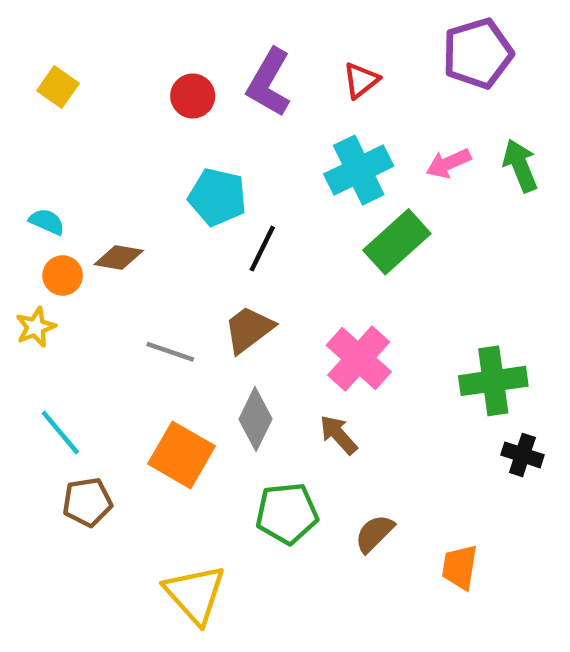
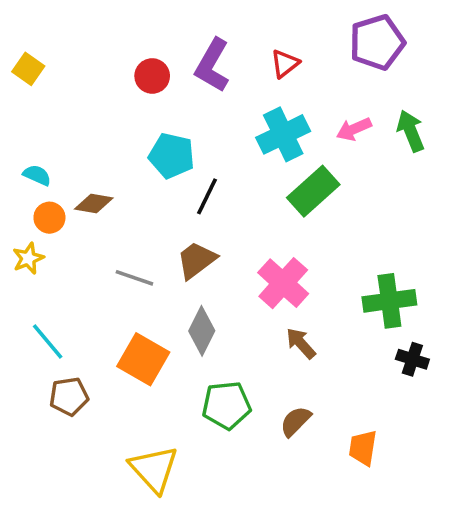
yellow square: (58, 87) -> (28, 69), moved
brown arrow: (339, 435) -> (301, 343), moved

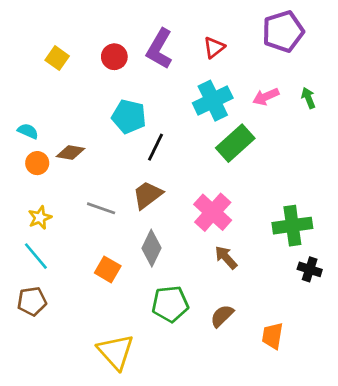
yellow square: (28, 69) -> (57, 58), moved
green arrow: (411, 131) -> (308, 98), size x0.7
yellow star: (28, 258) -> (40, 218), moved
orange square: (143, 359) -> (108, 269), size x0.7
brown pentagon: (69, 396) -> (32, 301), moved

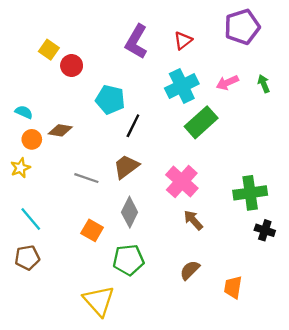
red circle: (114, 57) -> (72, 66), moved
yellow star: (40, 218) -> (20, 168), moved
green pentagon: (170, 304) -> (128, 260), moved

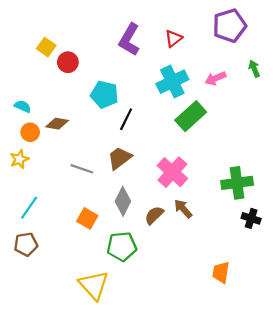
green arrow: (264, 84) -> (254, 69), moved
cyan line: (31, 219) -> (29, 208), turned 75
brown semicircle: (190, 270) -> (154, 215), moved

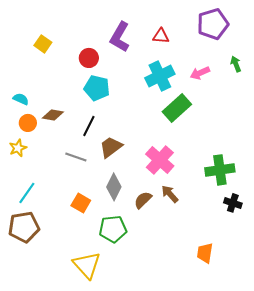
red triangle: (173, 38) -> (161, 36), turned 42
red circle: (68, 62) -> (89, 58), moved
black line: (126, 119) -> (89, 126), moved
brown pentagon: (26, 244) -> (24, 227), size x1.4

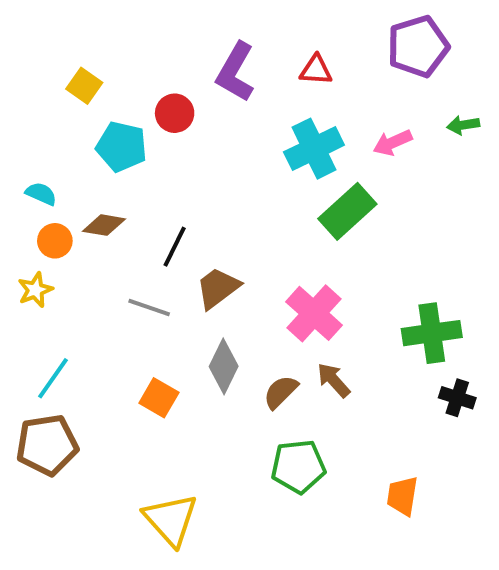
green arrow: (236, 64) -> (463, 125), turned -77
cyan pentagon: (97, 88) -> (122, 147), moved
green pentagon: (113, 229) -> (298, 467), moved

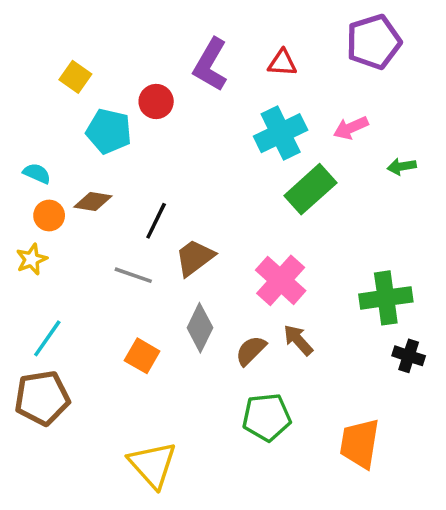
green arrow: (463, 125) -> (402, 166), moved
orange trapezoid: (402, 496) -> (360, 444), size x1.4

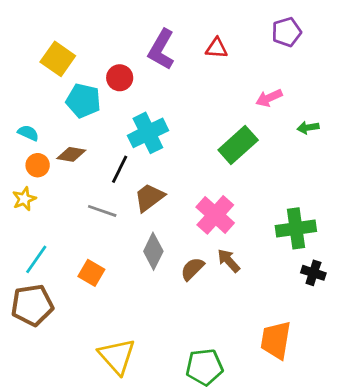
purple pentagon: (374, 42) -> (287, 32), size x0.7
yellow square: (75, 77) -> (58, 59), size x1.4
cyan cross: (281, 133) -> (148, 133), moved
orange square: (142, 356) -> (91, 273), moved
green pentagon: (267, 417) -> (204, 367), moved

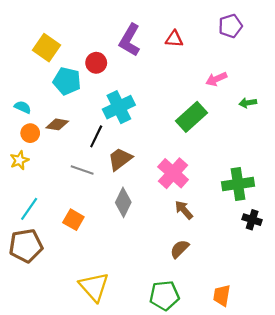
brown semicircle: (192, 269) -> (180, 249), moved
orange trapezoid: (276, 340) -> (222, 295), moved, size x0.7

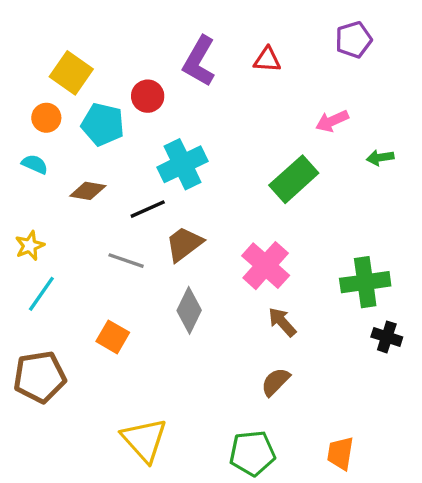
orange circle: (30, 133) -> (46, 118), moved
black line: (96, 136) -> (148, 209), turned 40
cyan line: (29, 209) -> (41, 294), moved

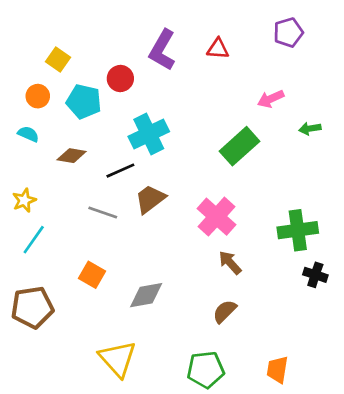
yellow square: (71, 73) -> (58, 60), size x0.7
gray diamond: (189, 310) -> (146, 295), moved, turned 54

